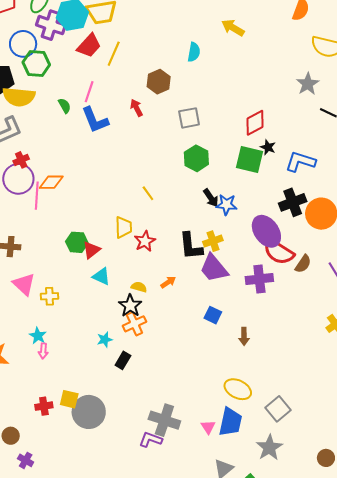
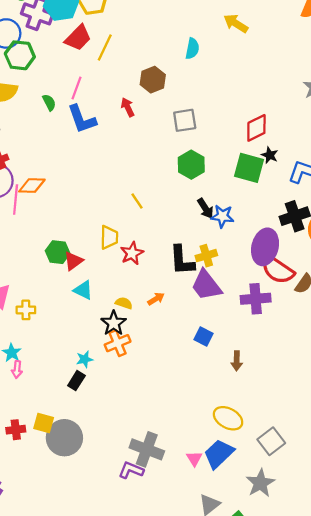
purple ellipse: (266, 231) -> (265, 247), turned 48
black rectangle: (123, 360) -> (76, 381), moved
blue trapezoid: (230, 422) -> (219, 454), turned -148

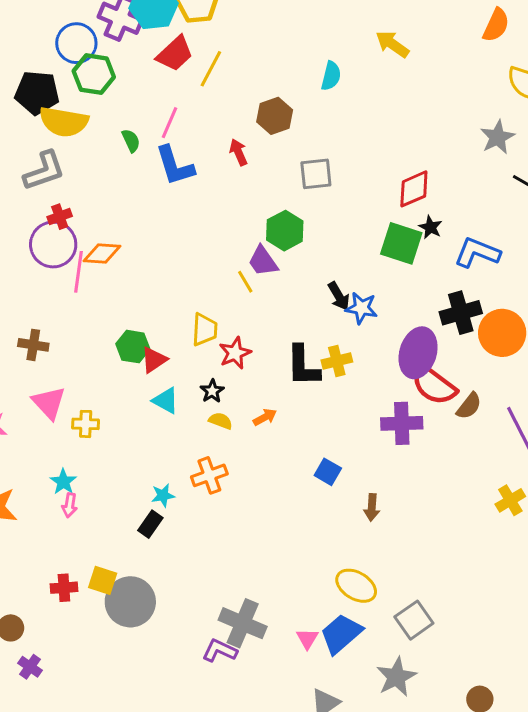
green hexagon: (191, 165) -> (285, 231), moved
purple trapezoid: (206, 285) -> (263, 261), moved, size x0.7
black star: (114, 323) -> (212, 391), moved, size x0.7

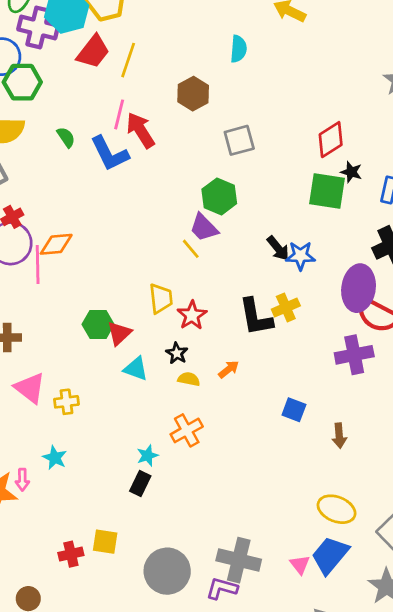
pink line: (169, 123) -> (119, 114), moved
red arrow: (238, 152) -> (141, 130), moved, size x1.5
pink arrow: (70, 505) -> (22, 480), moved
gray circle: (130, 602) -> (167, 571), moved

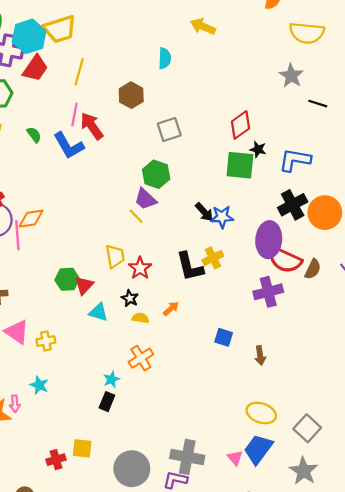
red trapezoid: (93, 52) -> (35, 68), moved

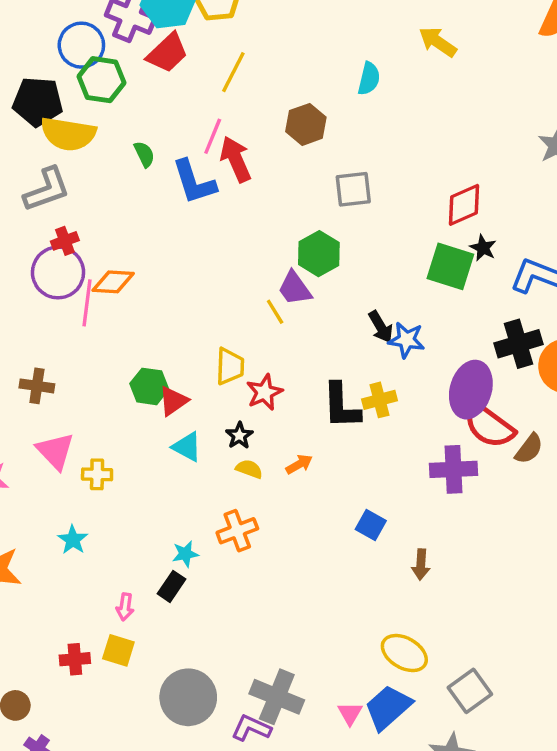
pink arrow: (15, 404) -> (125, 607), moved

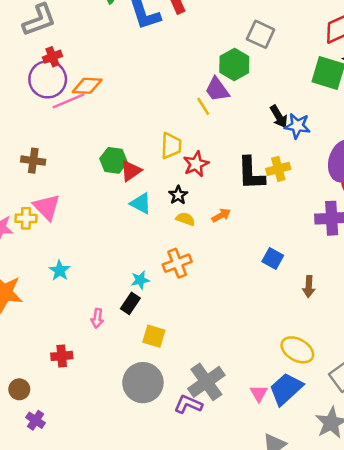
gray square: (353, 189) -> (261, 34), moved, turned 32
pink line: (87, 303) -> (69, 101), turned 60
yellow cross: (97, 474) -> (26, 218), moved
yellow square: (118, 650) -> (154, 336), moved
gray cross: (277, 697) -> (206, 382), turned 33

